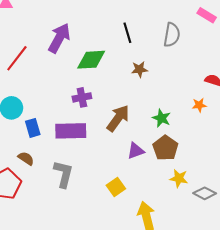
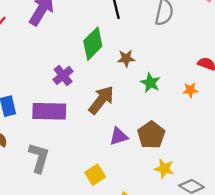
green diamond: (91, 60) -> (93, 44), moved, turned -44
brown star: (139, 69) -> (126, 58), moved
purple cross: (82, 97) -> (63, 75), turned -30
green star: (162, 118) -> (150, 83), moved

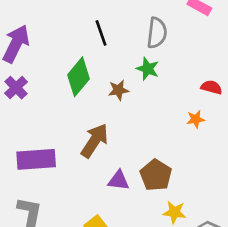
purple cross: (63, 75) -> (16, 88), moved
green star: (150, 83) -> (148, 69), moved
purple triangle: (119, 136) -> (119, 180), turned 30

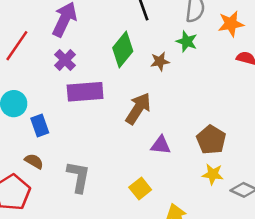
orange star: (196, 119) -> (231, 24), moved, size x1.5
purple rectangle: (36, 159) -> (85, 92), moved
brown pentagon: (156, 175) -> (211, 140), moved

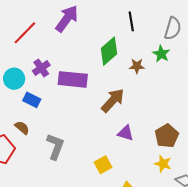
purple cross: (65, 60) -> (41, 68), moved
blue rectangle: (40, 126) -> (32, 100), turned -54

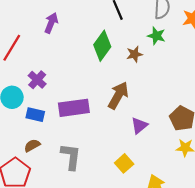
purple arrow: (67, 19) -> (51, 23), size x0.7
purple rectangle: (73, 79) -> (74, 108), moved
brown semicircle: (22, 128) -> (32, 145), turned -56
purple triangle: (126, 133) -> (139, 126), turned -42

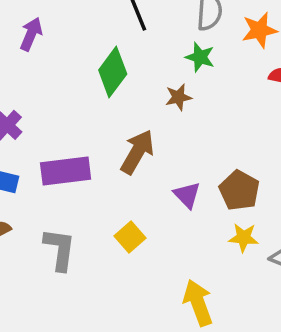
brown star: (134, 54) -> (178, 97), moved
purple triangle: (139, 126) -> (187, 195), moved, turned -36
yellow square: (124, 163) -> (130, 237), moved

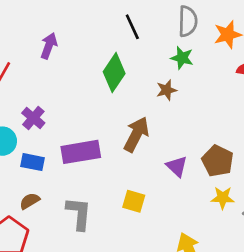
yellow square: (130, 237) -> (134, 201), turned -30

